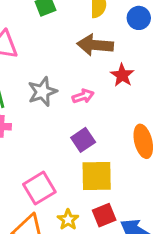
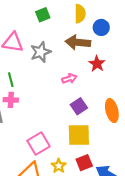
blue circle: (139, 18) -> (101, 27), moved
gray star: (42, 92) -> (41, 52), moved
purple square: (83, 140) -> (79, 106), moved

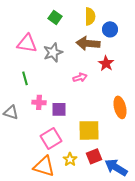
green square: (43, 15) -> (55, 17), turned -32
pink cross: (11, 100) -> (39, 102), moved
purple square: (79, 106) -> (59, 109), moved, turned 35

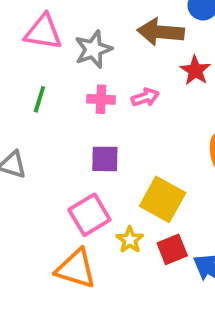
green line: (25, 78) -> (39, 99), turned 32
pink cross: (39, 102) -> (101, 99), moved
yellow square: (89, 130) -> (163, 199), turned 30
yellow star: (70, 159) -> (130, 240), moved

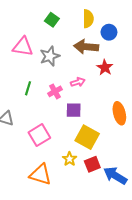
green line: (39, 99) -> (28, 88), moved
pink cross: (101, 99) -> (55, 91), moved, turned -32
purple square: (105, 159) -> (74, 110), moved
pink square: (89, 215) -> (39, 135), moved

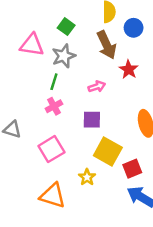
green square: (52, 20) -> (66, 27), moved
brown arrow: (86, 47) -> (107, 45), turned -120
green line: (28, 88) -> (54, 82), moved
pink cross: (55, 91) -> (54, 106), moved
red square: (92, 164) -> (132, 169), moved

